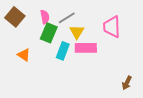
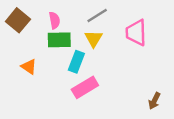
gray line: (67, 18) -> (97, 15), moved
green rectangle: (49, 33) -> (59, 40), turned 66
pink rectangle: (86, 48) -> (85, 87), moved, turned -30

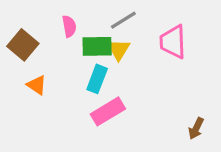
brown square: (18, 20) -> (23, 45), moved
green rectangle: (59, 40) -> (97, 46), moved

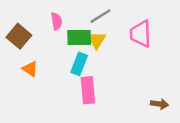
pink rectangle: (108, 111) -> (88, 90), turned -64
brown arrow: (196, 128) -> (159, 104), turned -108

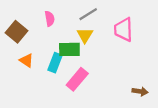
green rectangle: (79, 37) -> (69, 49), moved
cyan rectangle: (79, 64) -> (55, 63), moved
pink rectangle: (88, 90) -> (77, 79), turned 45

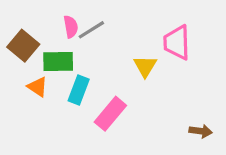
gray line: (88, 14) -> (91, 30), moved
yellow triangle: (85, 35) -> (145, 66), moved
green rectangle: (69, 49) -> (58, 61), moved

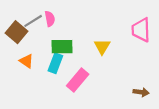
gray line: (91, 30) -> (33, 21), moved
pink trapezoid: (177, 42) -> (141, 30), moved
green rectangle: (58, 61) -> (62, 47), moved

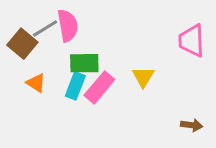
pink semicircle: (50, 19) -> (68, 25), size x1.5
yellow triangle: (102, 47) -> (143, 77), moved
pink rectangle: (78, 80) -> (99, 87), moved

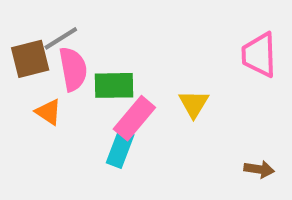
pink semicircle: (68, 25) -> (73, 69), moved
brown square: (22, 44) -> (30, 59), turned 36
cyan rectangle: (75, 86) -> (120, 149), moved

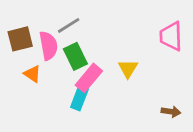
gray line: (61, 38) -> (69, 25), moved
green rectangle: (114, 85) -> (75, 56), turned 65

